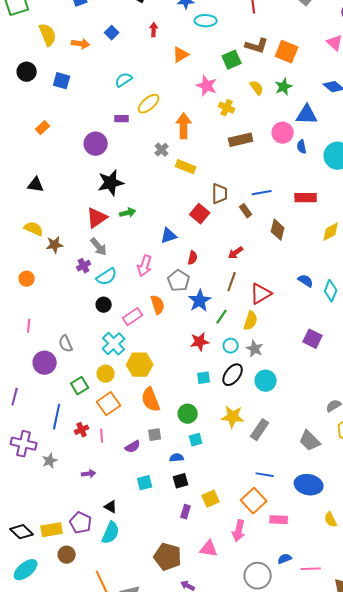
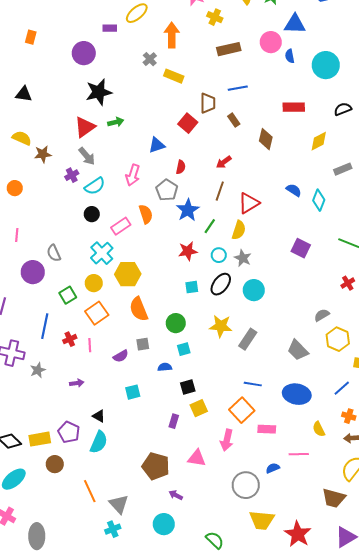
orange rectangle: (43, 128) -> (31, 37), turned -32
blue line: (262, 193) -> (238, 88), moved
black square: (181, 481) -> (188, 387), moved
pink line: (311, 569) -> (299, 454), moved

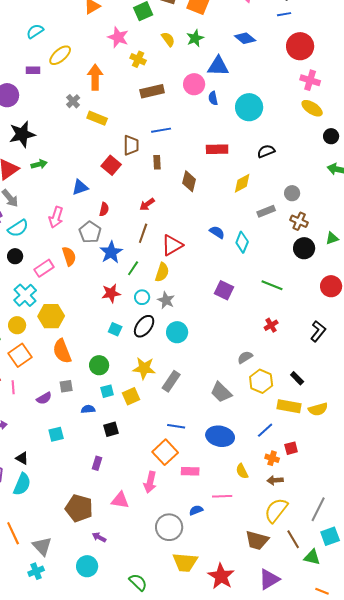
brown rectangle: (234, 120) -> (157, 162), turned 32
cyan square: (192, 287) -> (115, 329), turned 32
yellow square: (199, 408) -> (131, 396), moved

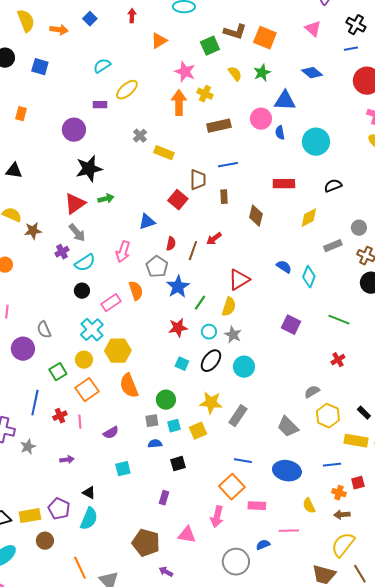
orange arrow: (95, 77) -> (179, 103), moved
brown line: (143, 233) -> (193, 251), moved
gray square: (66, 386) -> (152, 421), moved
blue line: (265, 430) -> (332, 465), turned 36

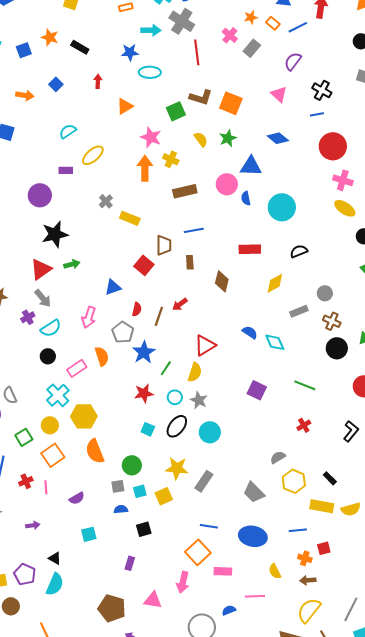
cyan diamond: (309, 277) -> (275, 342), turned -45

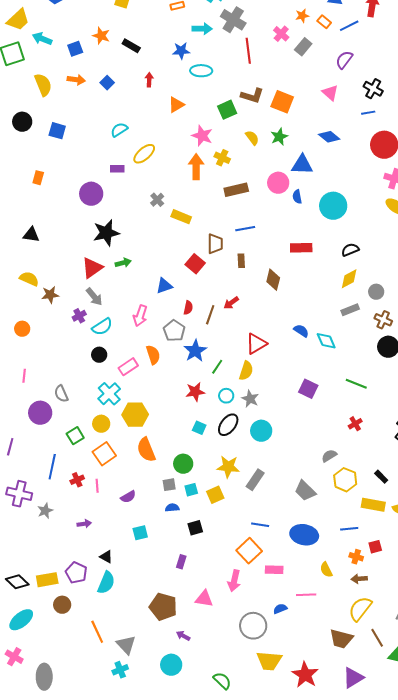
orange arrow: (25, 95) -> (76, 80), moved
yellow diamond: (275, 283) -> (349, 279), moved

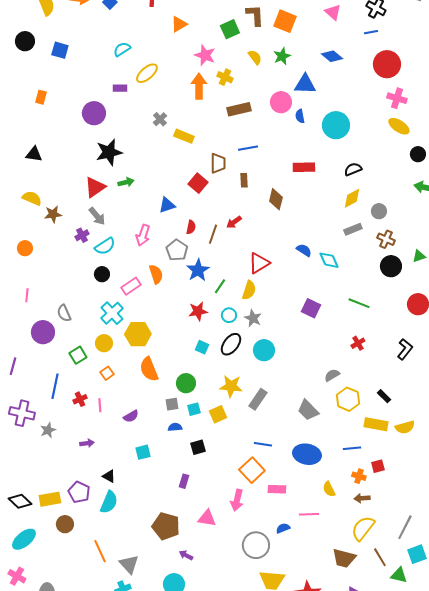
brown L-shape: (252, 96) -> (255, 15), turned -110
orange square: (104, 454) -> (107, 373), size x0.6

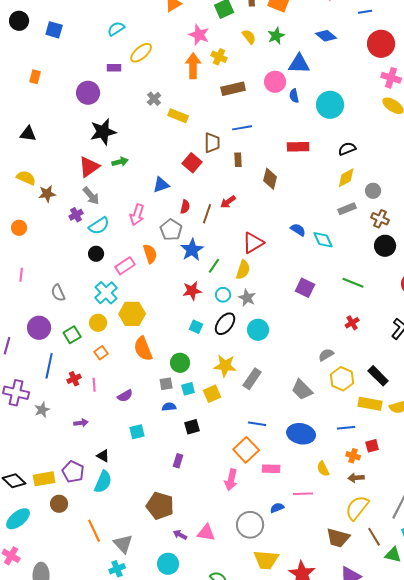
purple circle: (43, 332) -> (39, 328), moved
black rectangle: (384, 396) -> (378, 376), size x1.5
pink triangle: (207, 518) -> (206, 533), moved

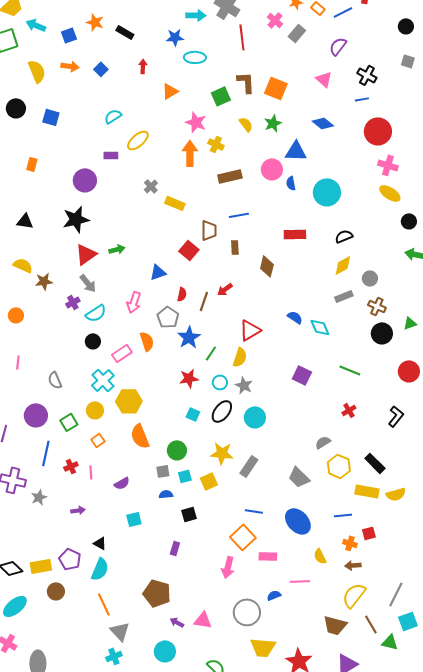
black star: (103, 132) -> (76, 219), moved
blue ellipse: (301, 434) -> (298, 521), turned 36
orange line: (94, 531) -> (104, 604), moved

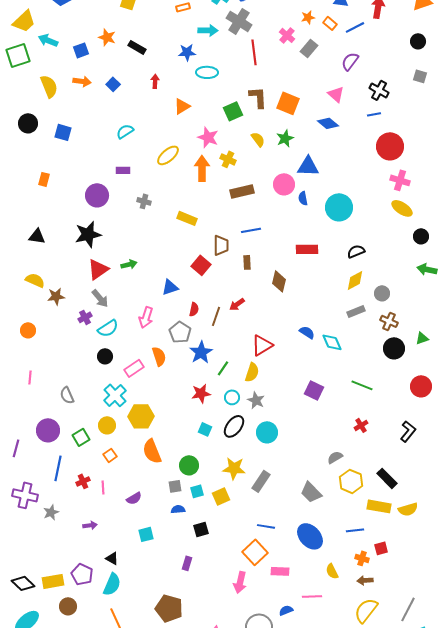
blue diamond: (323, 123) -> (328, 123), moved
yellow ellipse: (138, 140) -> (168, 155), moved
gray cross: (151, 186) -> (144, 201), moved, turned -32

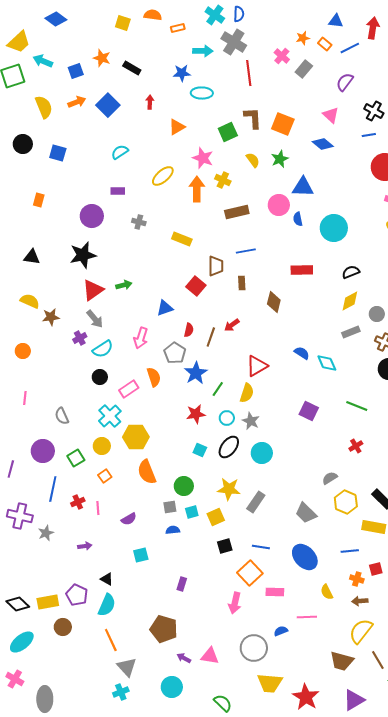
orange arrow: (82, 81) -> (77, 102), turned -30
blue square: (113, 84) -> (108, 105), size x1.6
black square: (201, 529) -> (225, 546), moved

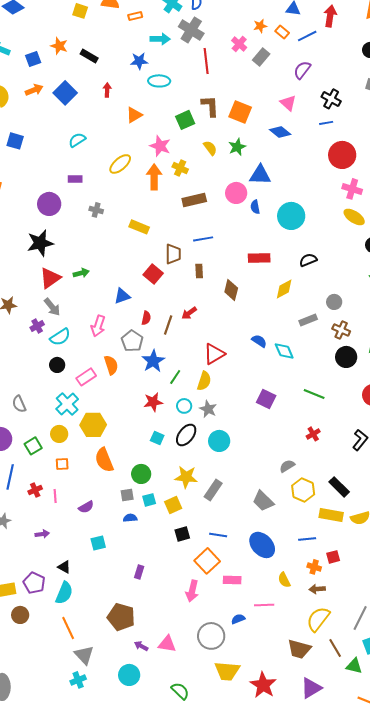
yellow diamond: (350, 301) -> (284, 289), moved
orange square: (105, 476) -> (62, 464), turned 32

